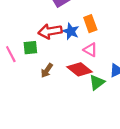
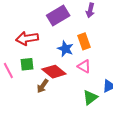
red arrow: (50, 31) -> (27, 38), moved
red diamond: (79, 69) -> (54, 72), moved

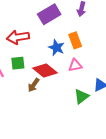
pink triangle: (84, 66) -> (75, 65), turned -40

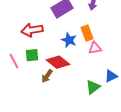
pink triangle: (75, 65) -> (95, 48), moved

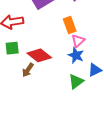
blue star: (69, 40) -> (76, 55), moved
pink triangle: (95, 48) -> (78, 41), turned -32

